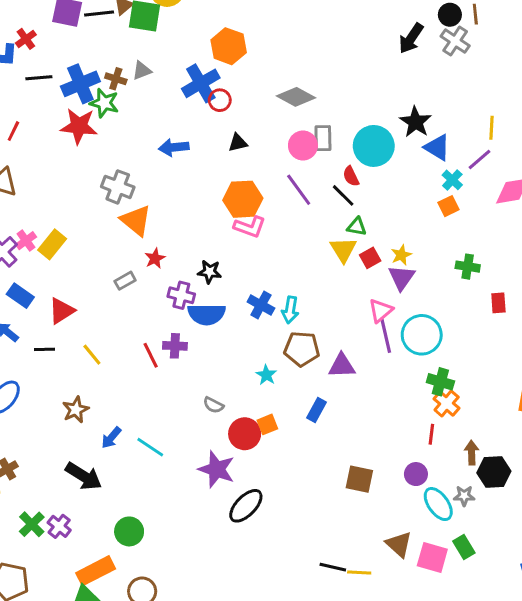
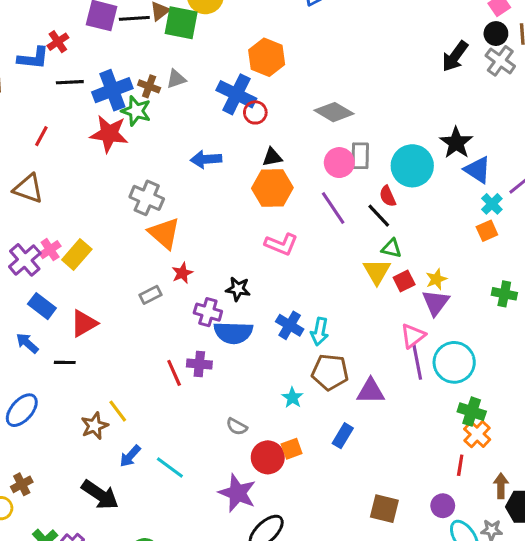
blue cross: (201, 83) -> (236, 94), turned -36
orange hexagon: (243, 199) -> (272, 188), moved
yellow line: (92, 355) -> (118, 411), moved

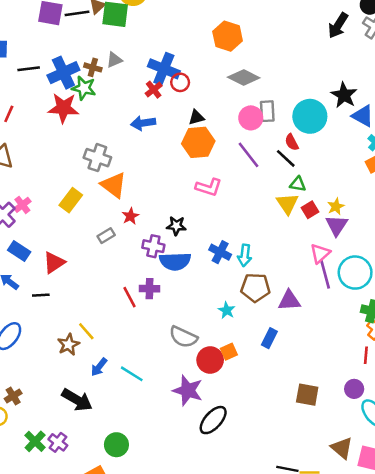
red cross: (58, 42) -> (154, 90), moved
orange hexagon: (267, 57) -> (228, 36), moved
yellow rectangle: (77, 255) -> (71, 200), moved
gray semicircle: (237, 427) -> (183, 337), size x1.6

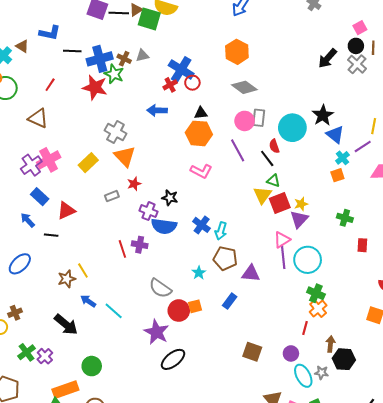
pink cross: (22, 205) -> (49, 160), size x1.6
red square: (310, 210) -> (280, 203), size x1.5
blue arrow: (99, 367) -> (88, 301), turned 77

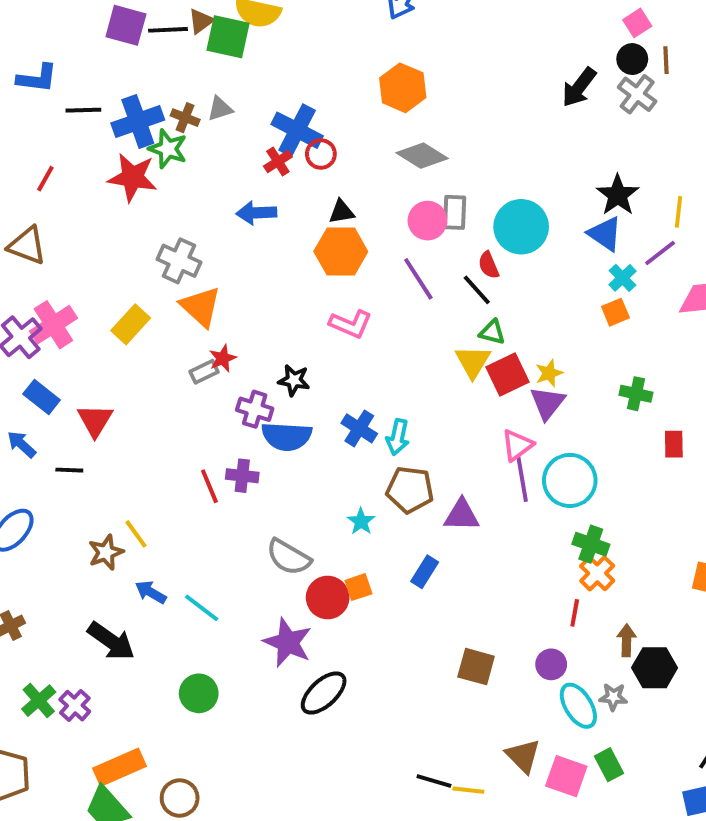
black star: (323, 115) -> (618, 195), moved
gray rectangle: (112, 196) -> (204, 372), moved
red triangle: (66, 211) -> (95, 420), turned -30
green circle: (92, 366) -> (199, 693), moved

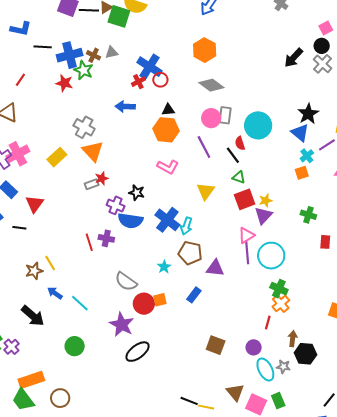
red star: (133, 177) -> (64, 83), size x0.7
yellow triangle: (473, 362) -> (206, 191), moved
blue cross: (359, 428) -> (167, 220), size x1.4

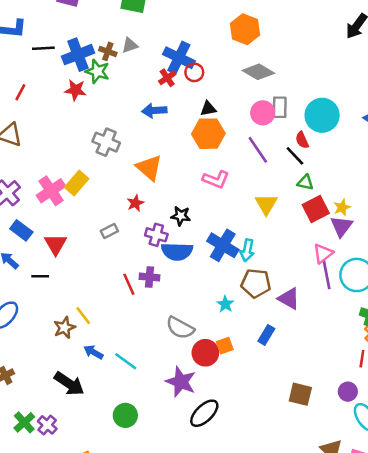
orange triangle: (93, 151) -> (149, 168), moved
pink cross: (18, 154) -> (51, 191), moved
gray rectangle: (92, 184) -> (109, 231), moved
purple triangle: (215, 268) -> (289, 299), turned 30

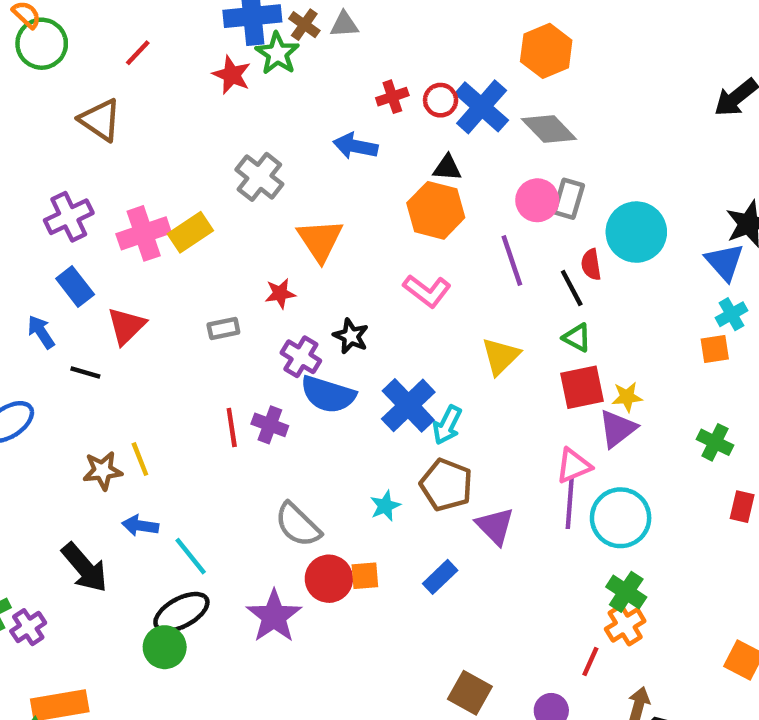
blue cross: (179, 58) -> (482, 107), moved
blue arrow: (93, 352) -> (140, 526), turned -36
black ellipse: (204, 413) -> (181, 612), moved

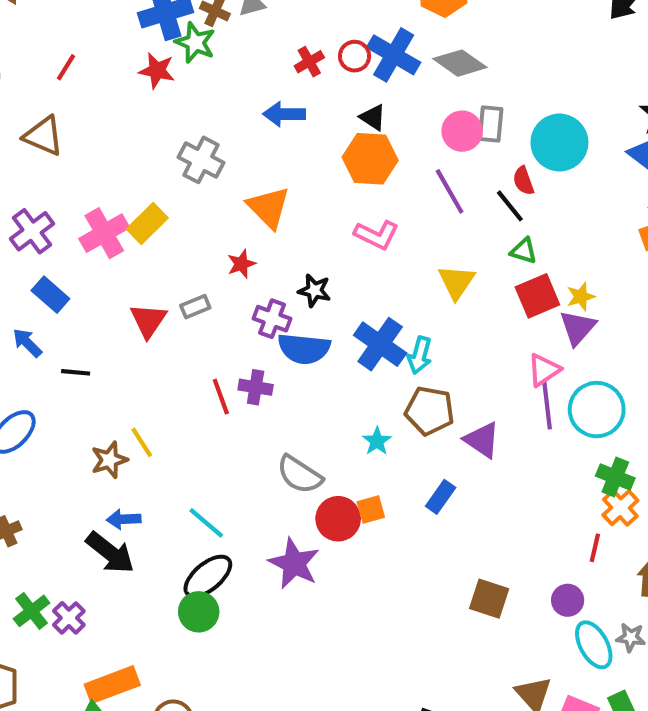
black triangle: (447, 168) -> (373, 117), turned 40
red triangle: (126, 326) -> (148, 320), moved
blue arrow: (140, 526) -> (124, 519), moved

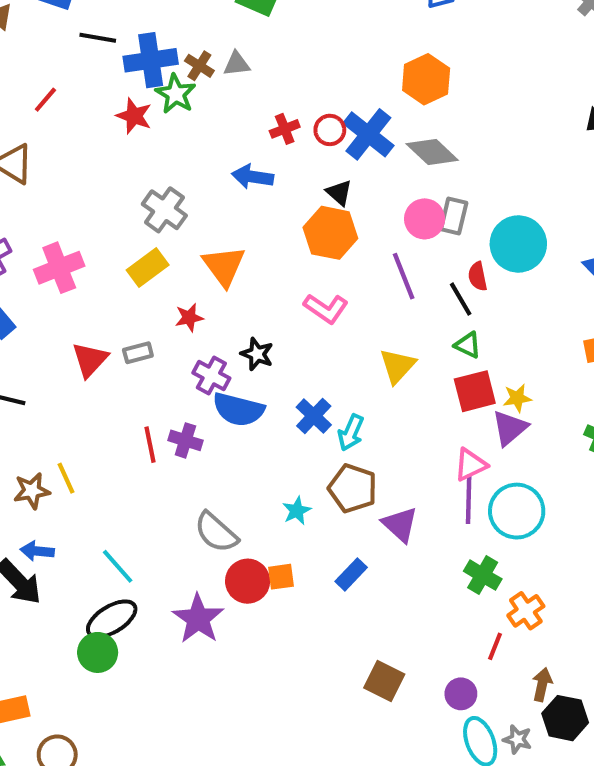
yellow rectangle: (147, 224) -> (148, 268), moved
blue cross: (380, 344) -> (314, 416), size x0.7
green cross: (615, 477) -> (483, 575), moved

